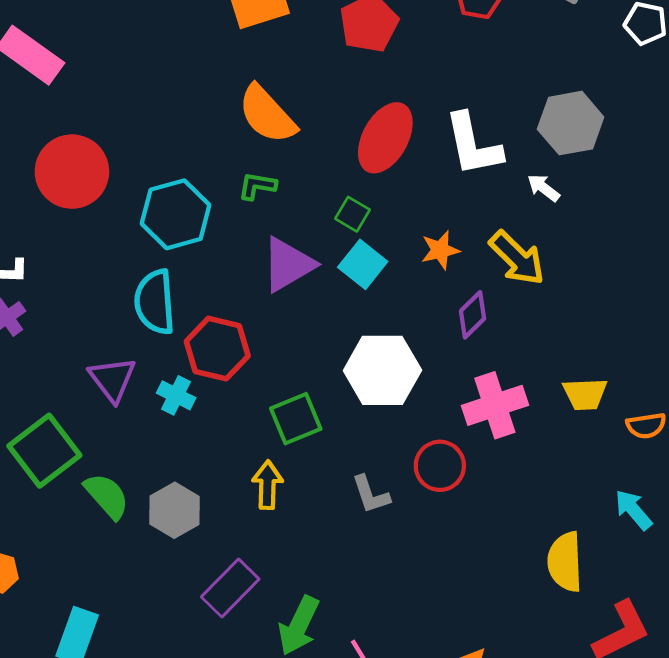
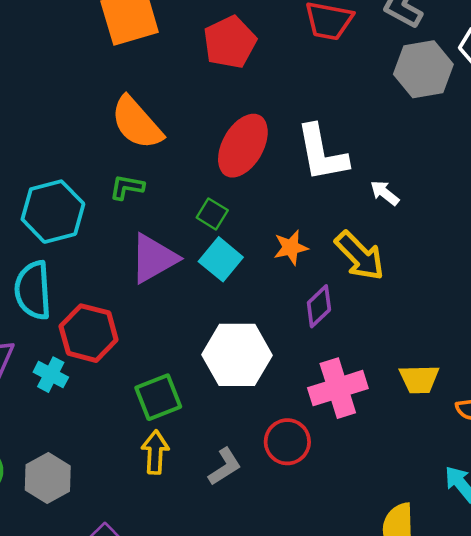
gray hexagon: (571, 123) -> (423, 69), moved
yellow arrow: (267, 485) -> (155, 452), moved
gray L-shape: (371, 494) -> (225, 467), turned -105

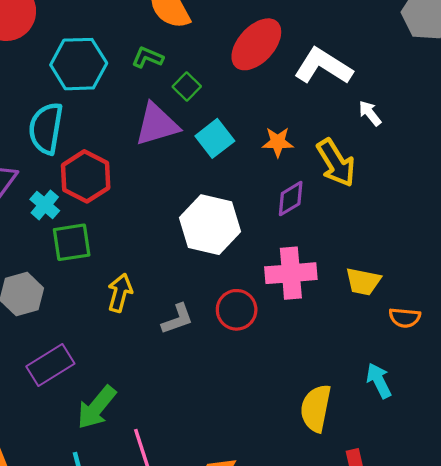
white L-shape: (322, 153) -> (323, 66), turned 120
green square: (212, 214) -> (187, 87), moved
green square: (158, 397) -> (72, 242), moved

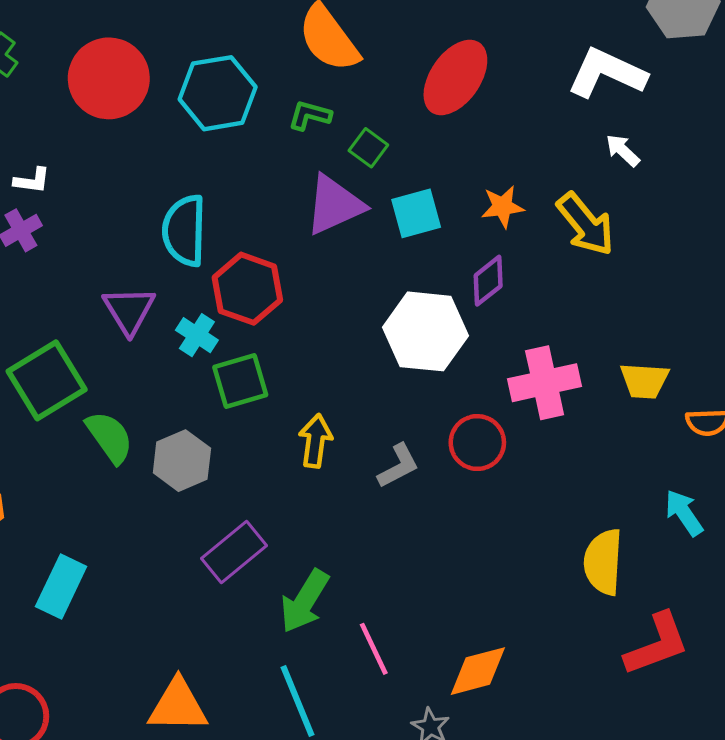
cyan hexagon: (79, 64) -> (218, 93), moved
white L-shape: (323, 66) -> (607, 73), moved
cyan square: (215, 138) -> (416, 213), turned 30
purple diamond: (291, 199) -> (488, 281), moved

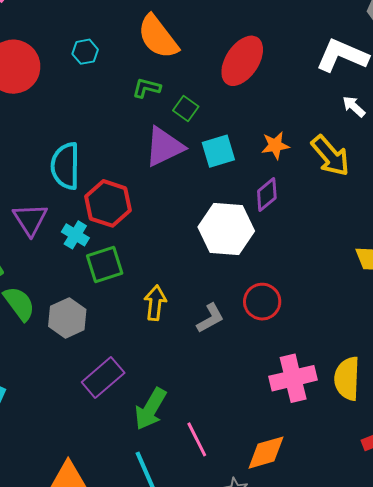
cyan hexagon: (218, 93) -> (85, 52), moved, size x0.5
pink cross: (545, 383) -> (293, 378), moved

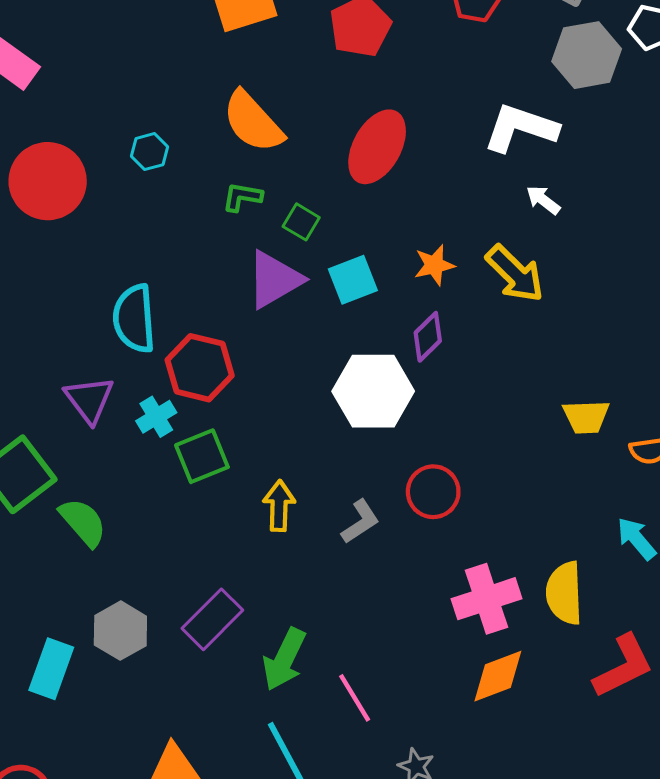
cyan cross: (75, 235) -> (156, 417), turned 32
gray hexagon: (67, 318) -> (120, 631), moved
orange diamond: (266, 453) -> (498, 676), moved

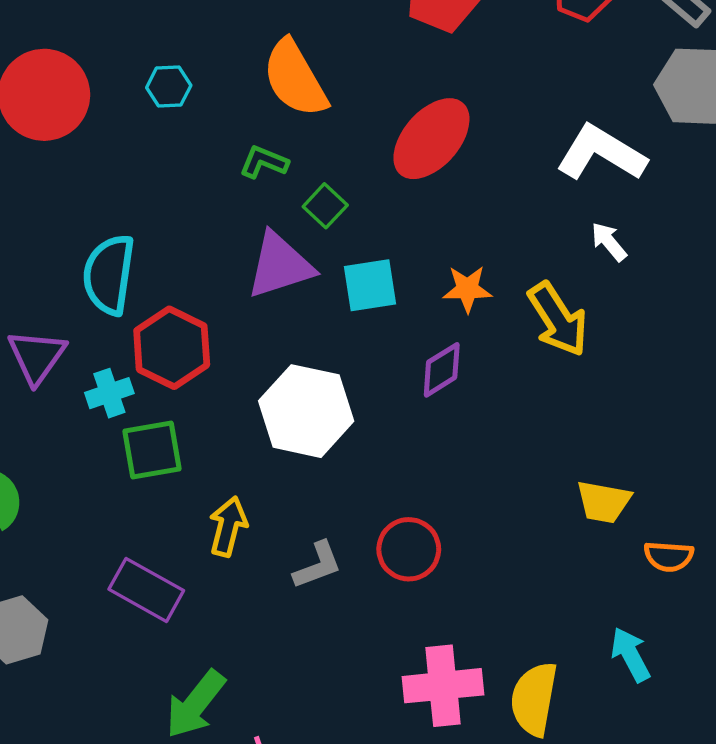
white hexagon: (373, 391) -> (306, 411), moved
purple rectangle: (212, 619) -> (146, 590), moved, turned 62

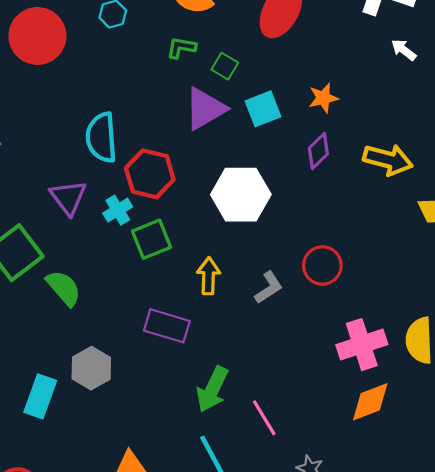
yellow arrow: (558, 319) -> (388, 160), moved, turned -30

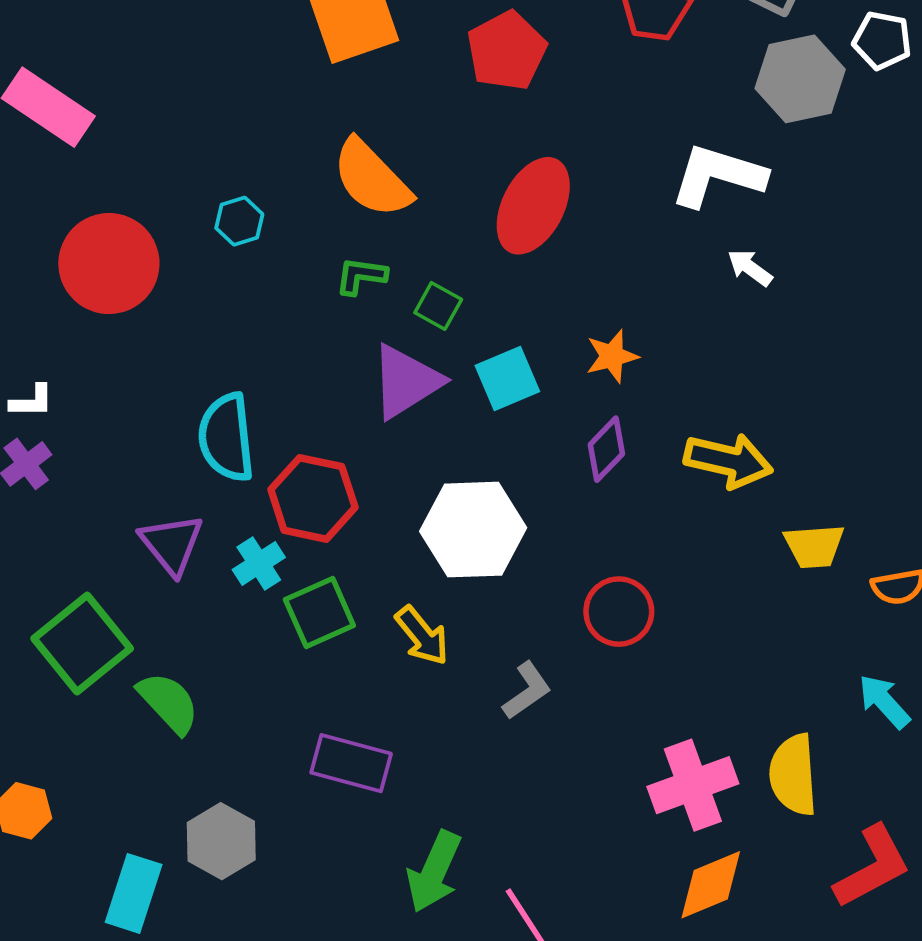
red circle: (322, 265) -> (619, 612), moved
yellow arrow: (208, 276) -> (422, 636), moved, turned 141

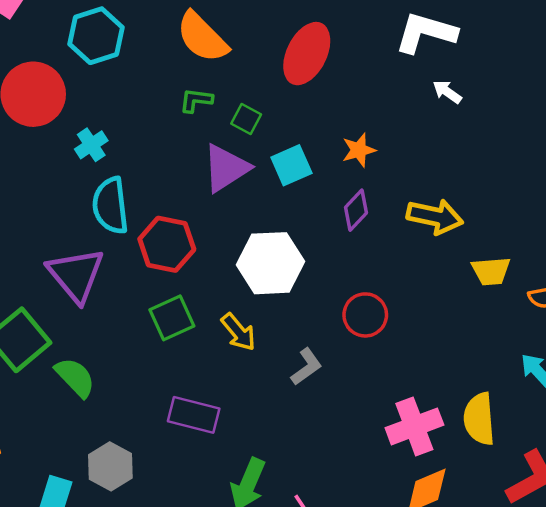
cyan hexagon: (239, 221) -> (96, 36), moved, size x1.8
purple triangle: (172, 544) -> (76, 275), size x1.4
cyan cross: (259, 563) -> (91, 145), moved

